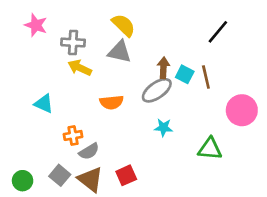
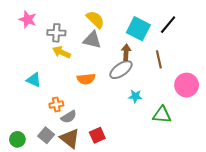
cyan square: (185, 74) -> (138, 29), moved, size x1.6
cyan star: (163, 127) -> (135, 96), moved

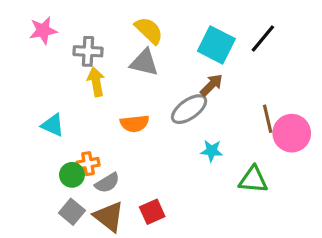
pink star: (28, 19) -> (43, 30), turned -30
yellow arrow: (61, 52) -> (96, 82), turned 54
brown arrow: (126, 52) -> (212, 85), moved, turned 42
brown line: (159, 59) -> (268, 119), moved
green circle: (17, 139) -> (72, 175), moved

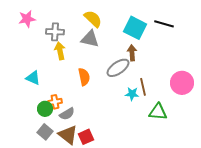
black line: (263, 39) -> (164, 24), turned 66
brown arrow: (212, 85) -> (132, 53), turned -49
brown line: (268, 119) -> (143, 87), moved
orange semicircle: (135, 124) -> (84, 77), turned -96
red square: (152, 212) -> (86, 137), moved

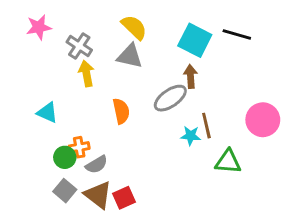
gray cross: (55, 32) -> (79, 46), turned 30

